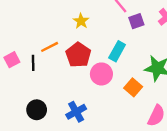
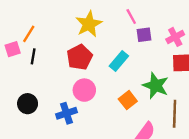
yellow star: (81, 21) -> (89, 24), size x1.6
orange line: (50, 47) -> (29, 34), moved, turned -42
pink circle: (101, 74) -> (84, 90), moved

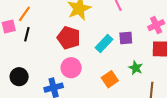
purple square: (144, 35) -> (126, 38), moved
red pentagon: (80, 57) -> (69, 38), turned -30
green star: (156, 86) -> (136, 68), size x0.6

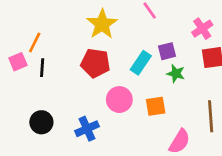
pink circle: (71, 68) -> (119, 100), moved
green star: (136, 68) -> (176, 74), moved
orange square: (110, 79) -> (156, 106), turned 35

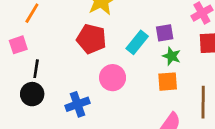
pink square: (18, 62) -> (18, 45), moved
black line: (42, 68) -> (36, 69), moved
orange square: (156, 106) -> (168, 82), moved

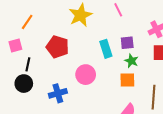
red pentagon: (91, 39) -> (58, 47), moved
cyan rectangle: (137, 42) -> (106, 49), turned -60

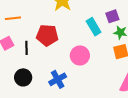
orange line: (27, 22) -> (13, 18), turned 63
black line: (28, 64) -> (27, 48), moved

